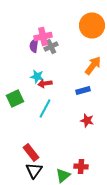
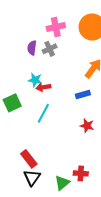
pink cross: (43, 36) -> (56, 27), moved

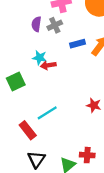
blue rectangle: (83, 95) -> (77, 44), moved
cyan line: (43, 113) -> (47, 113), moved, turned 30
red rectangle: (29, 159) -> (28, 130), moved

